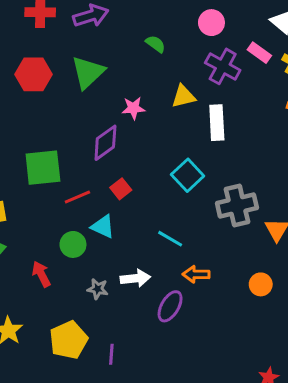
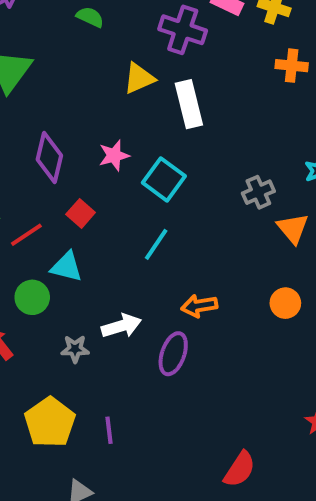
pink star: (133, 108) -> (114, 156), moved
purple diamond: (105, 143) -> (49, 158), turned -30
gray cross: (237, 205) -> (258, 192), moved, size x0.6
cyan line: (170, 239) -> (156, 244), moved, turned -75

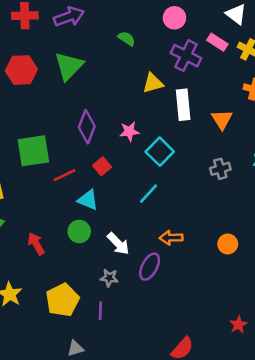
orange triangle: (293, 228) -> (222, 119), moved
green circle: (32, 297) -> (79, 231), moved
white arrow: (121, 326) -> (118, 244), turned 55
gray star: (75, 349) -> (109, 278), moved

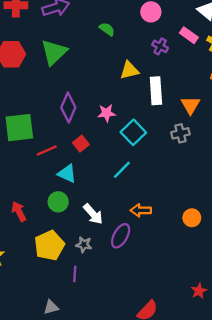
purple cross: (186, 56) -> (160, 46), size x0.6
gray cross: (220, 169) -> (180, 133), moved
yellow pentagon: (62, 300) -> (49, 245), moved

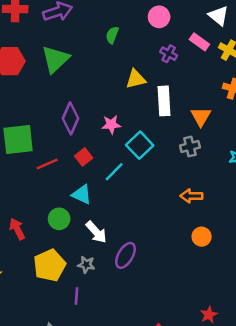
green semicircle: (107, 29) -> (112, 35), turned -105
cyan line: (122, 170) -> (114, 172), moved
cyan triangle: (67, 174) -> (82, 194), moved
orange arrow: (141, 210) -> (191, 196), moved

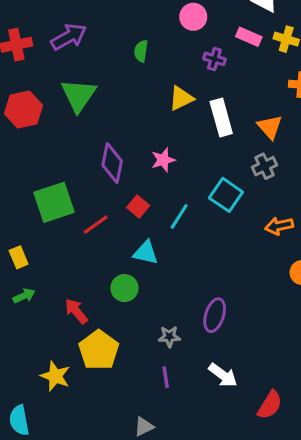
cyan square: (140, 145) -> (226, 195), moved
white arrow: (96, 232) -> (223, 375), moved
yellow pentagon: (50, 265) -> (99, 350), moved

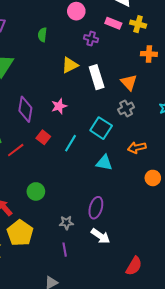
cyan triangle: (146, 253) -> (104, 163), moved
white arrow: (223, 375) -> (100, 236), moved

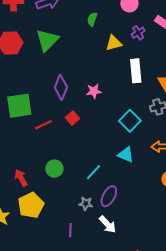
purple cross: (91, 39) -> (138, 33), turned 32
yellow triangle: (70, 65) -> (114, 43), moved
cyan line: (71, 143) -> (93, 172), moved
gray star: (66, 223) -> (86, 204), moved

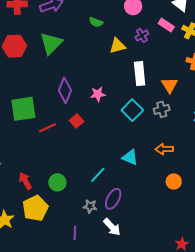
green semicircle: (92, 19) -> (96, 22), turned -88
cyan square: (130, 121) -> (132, 110), moved
green circle: (54, 169) -> (57, 182), moved

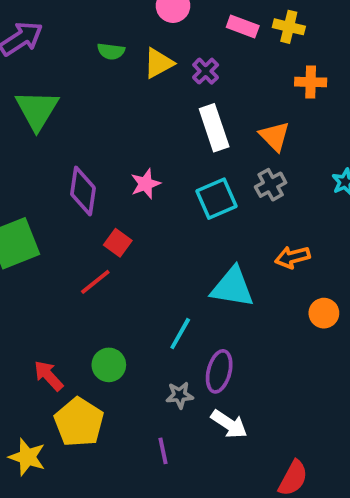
purple cross: (142, 35) -> (206, 71), moved
yellow triangle: (117, 46) -> (158, 63), moved
cyan square: (132, 110) -> (216, 199), turned 35
red line: (47, 128) -> (95, 282), moved
cyan triangle: (130, 157) -> (232, 287), size x1.4

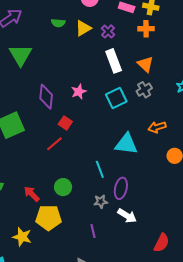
orange cross: (311, 82) -> (146, 29), moved
cyan line: (180, 334) -> (100, 169), turned -48
yellow pentagon: (79, 422) -> (48, 218), turned -30

